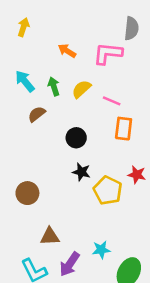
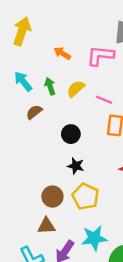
yellow arrow: (23, 27) -> (22, 31), size x1.6
yellow pentagon: (108, 190) -> (86, 197), moved
brown circle: (27, 193) -> (52, 197), moved
cyan star: (101, 250) -> (94, 238), size x1.5

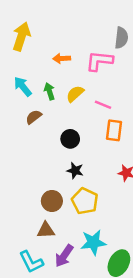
orange arrow: (62, 53) -> (62, 58), turned -35

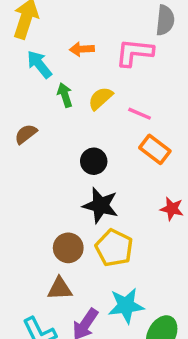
cyan arrow: (23, 86) -> (39, 64), moved
brown semicircle: (34, 117) -> (26, 134), moved
orange rectangle: (114, 130) -> (155, 149), turned -60
black star: (75, 171) -> (101, 205), size x1.5

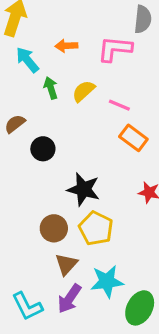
black circle: (94, 161) -> (43, 149), moved
brown triangle: (60, 289) -> (66, 264), moved, turned -45

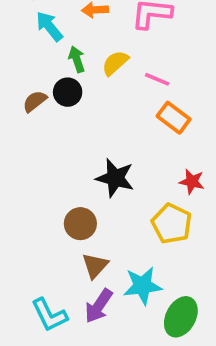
black circle: (43, 149) -> (68, 92), moved
yellow pentagon: (96, 228) -> (172, 224), moved

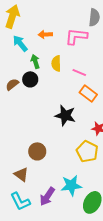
yellow semicircle: (115, 63) -> (56, 63), turned -49
black star: (115, 178) -> (65, 115), moved
brown triangle: (95, 266) -> (21, 174), moved, turned -35

